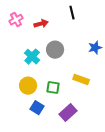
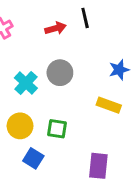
red arrow: (41, 24) -> (55, 28), moved
yellow rectangle: (81, 80) -> (109, 105), moved
purple rectangle: (68, 113) -> (98, 166), moved, turned -42

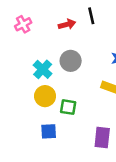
yellow circle: (20, 126) -> (45, 96), moved
blue square: (33, 158) -> (49, 131), turned -35

